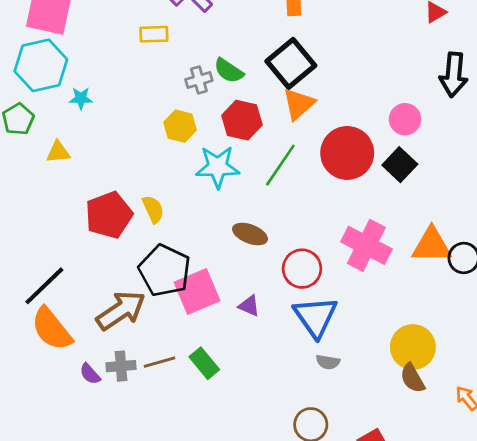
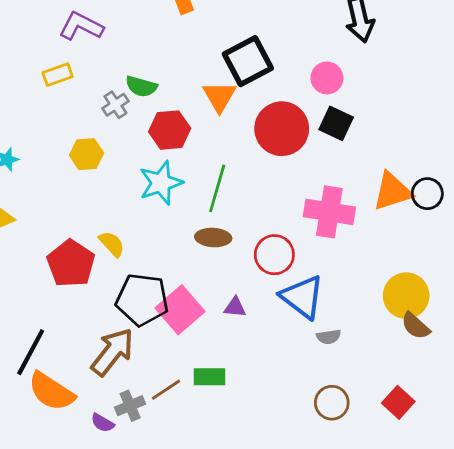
black square: (291, 63) -> (248, 61), moved, turned 30
yellow hexagon: (180, 126) -> (87, 154), moved
green line: (280, 165) -> (217, 188), moved
green rectangle: (204, 363) -> (210, 377), turned -32

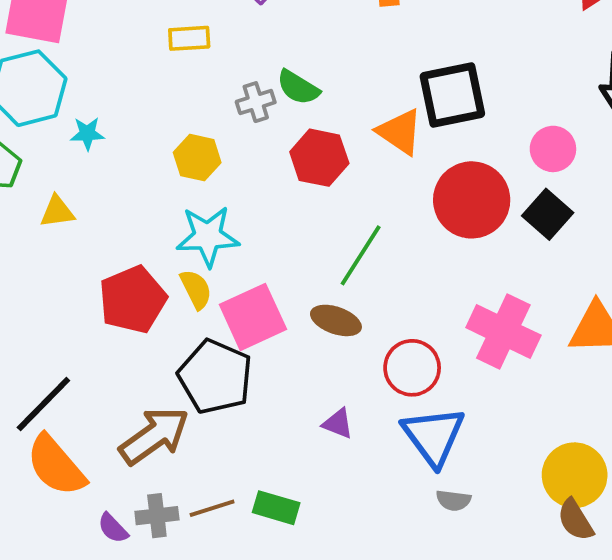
orange triangle: (219, 97) -> (400, 132), turned -42
cyan star: (161, 183) -> (208, 236), moved
pink square: (180, 310) -> (253, 317), moved

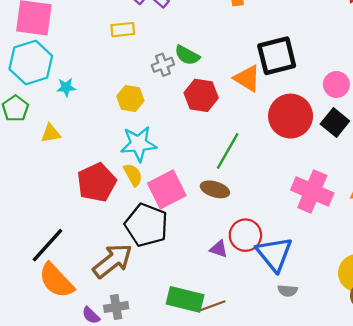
red circle: (412, 368) -> (245, 235), moved
brown line: (212, 508) -> (213, 306), moved
green rectangle: (276, 508) -> (185, 299), size x1.4

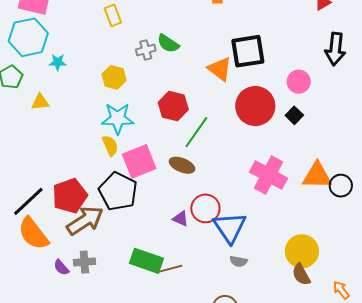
yellow rectangle: (123, 30) -> (113, 15), turned 70
red hexagon: (201, 95) -> (173, 106), moved
black square: (335, 122) -> (294, 115), size x0.7
red pentagon: (97, 182) -> (70, 196), moved

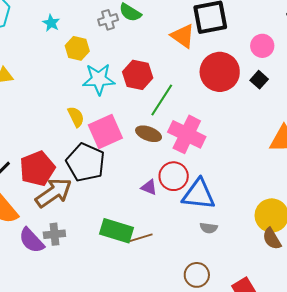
cyan star: (58, 62) -> (51, 23), moved, turned 30
cyan star: (118, 118) -> (99, 79), moved
pink cross: (269, 175) -> (187, 134), moved
blue triangle: (230, 228) -> (199, 194), turned -48
purple semicircle: (61, 267) -> (32, 240), size x1.6

